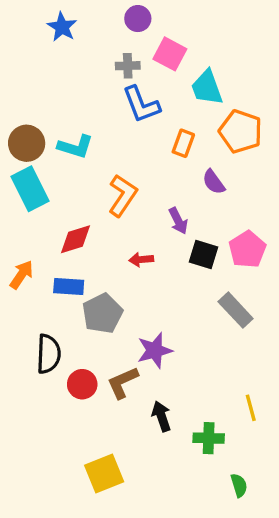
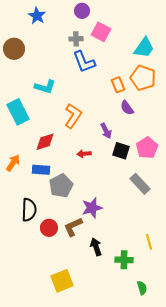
cyan trapezoid: (207, 88) -> (144, 48), moved, turned -125
brown circle: (27, 143) -> (14, 49), moved
orange rectangle: (183, 143) -> (118, 85), moved, turned -42

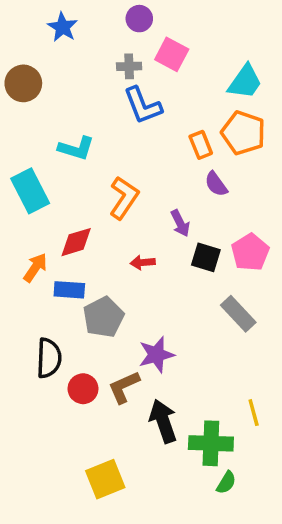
orange arrow: (13, 163) -> (35, 268), moved
black arrow: (96, 247) -> (163, 421), size x1.4
green cross: (124, 260) -> (211, 443), size x1.4
green semicircle: (142, 288) -> (226, 483), moved, turned 48

